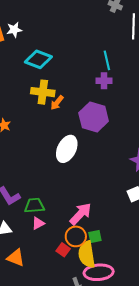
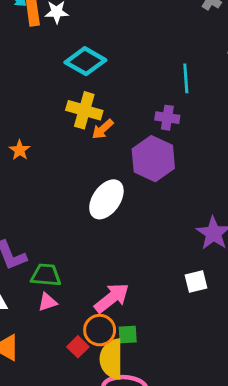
purple cross: (104, 81) -> (167, 118), moved

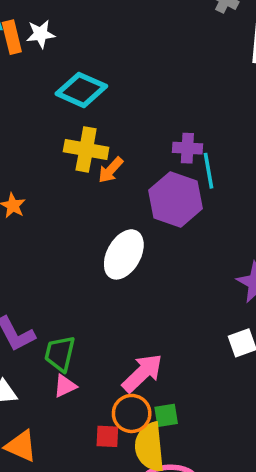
cyan line: (186, 78) -> (208, 171), moved
green trapezoid: (46, 275) -> (60, 354), turned -76
red square: (78, 347) -> (107, 436), turned -36

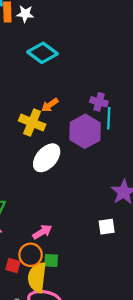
yellow cross: (86, 149) -> (32, 123), moved
pink arrow: (142, 373) -> (42, 232), size x0.7

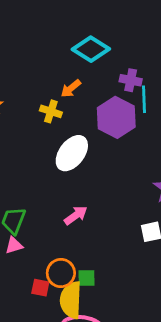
cyan diamond: (42, 53) -> (91, 49), moved
yellow cross: (32, 123) -> (51, 111), size x0.7
pink arrow: (42, 232) -> (76, 215), moved

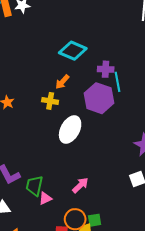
pink arrow: (76, 215) -> (80, 185), moved
pink triangle: (14, 245) -> (45, 198), moved

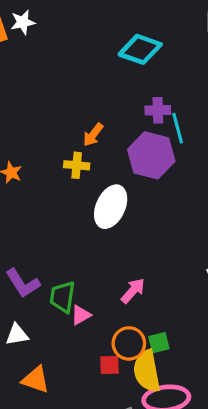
cyan diamond: (73, 51) -> (140, 49), moved

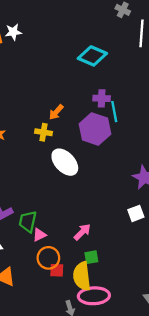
white ellipse: (111, 207) -> (65, 162), turned -72
pink arrow: (133, 291) -> (82, 232), moved
orange circle: (129, 343) -> (48, 258), moved

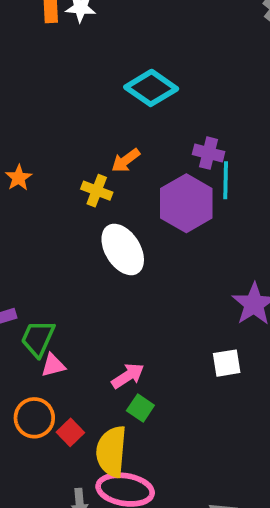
cyan diamond: (92, 56) -> (151, 88), moved
green square: (91, 257) -> (140, 408), moved, turned 32
orange circle: (48, 258) -> (34, 418), moved
red square: (57, 270) -> (70, 432), turned 32

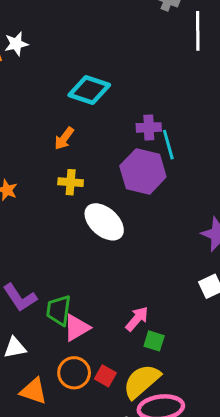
orange arrow: (126, 160) -> (64, 138), moved
pink triangle: (53, 365) -> (77, 328), size x1.4
yellow semicircle: (111, 452) -> (142, 381), turned 60

